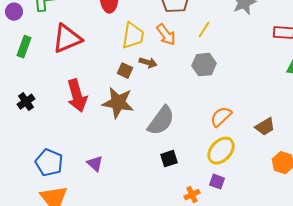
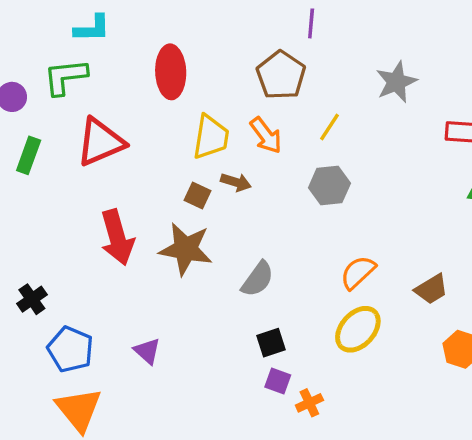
black cross: (26, 102) -> (32, 299), moved
gray semicircle: (161, 121) -> (258, 279), size x0.7
purple square: (217, 182) -> (278, 381), moved

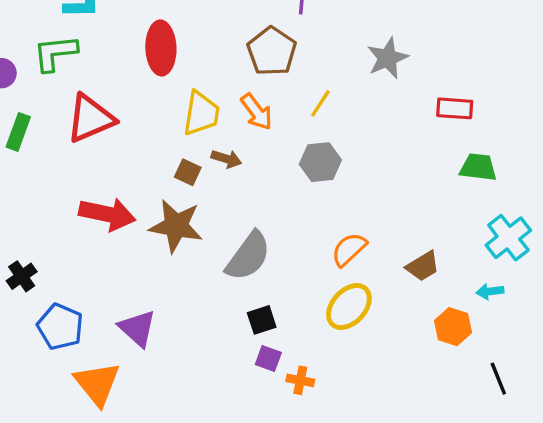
red arrow: (117, 237) -> (107, 214), turned -62
gray semicircle: (258, 279) -> (248, 256), size x1.4
purple triangle: (147, 351) -> (137, 328), size x1.4
orange cross: (309, 403) -> (300, 380), turned 36
orange triangle: (79, 409) -> (97, 384), moved

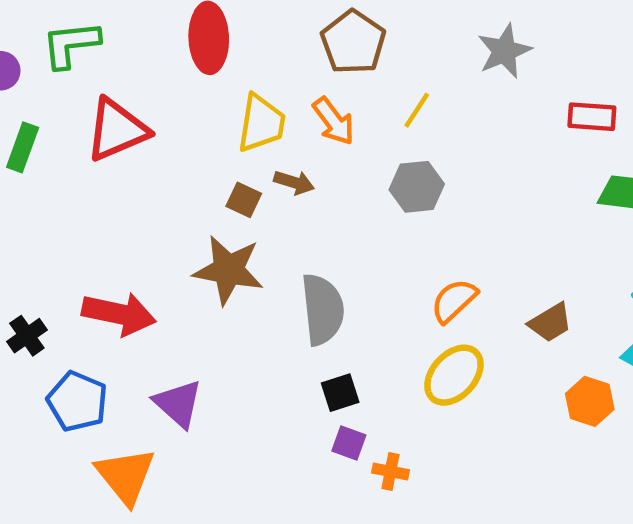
red arrow: (107, 214) -> (119, 314), moved
gray semicircle: (248, 256) -> (323, 309), turned -42

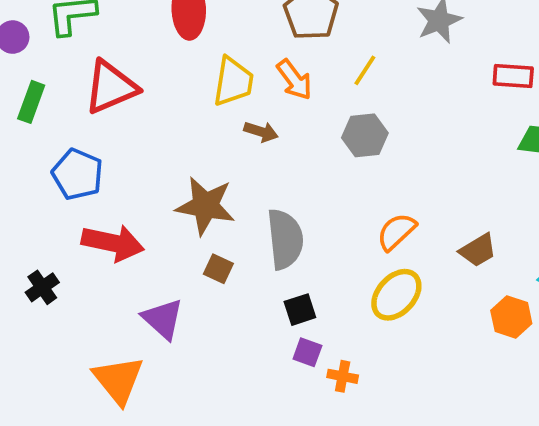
brown square: (244, 200) -> (218, 269), moved
black cross: (27, 336) -> (42, 287), moved
blue pentagon: (77, 401) -> (77, 174), moved

